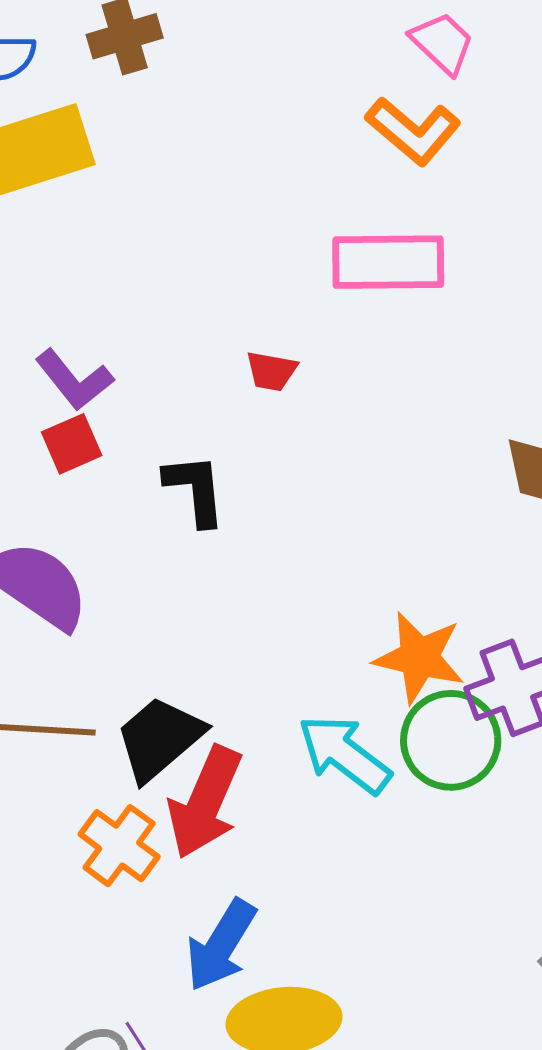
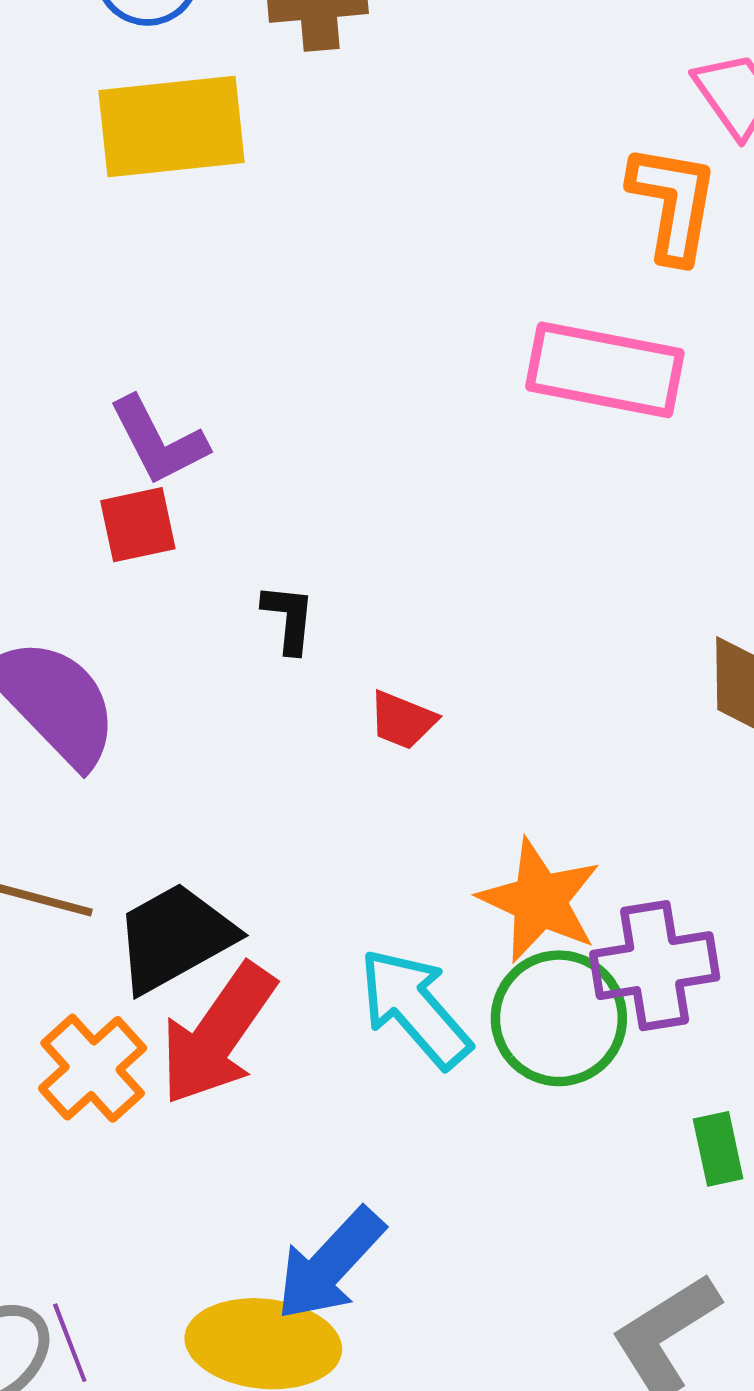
orange L-shape: (413, 131) -> (673, 203), turned -132
red trapezoid: (271, 371) -> (403, 720), moved
black L-shape: (195, 490) -> (289, 618), size x0.7
blue arrow: (221, 945) -> (330, 1264), moved

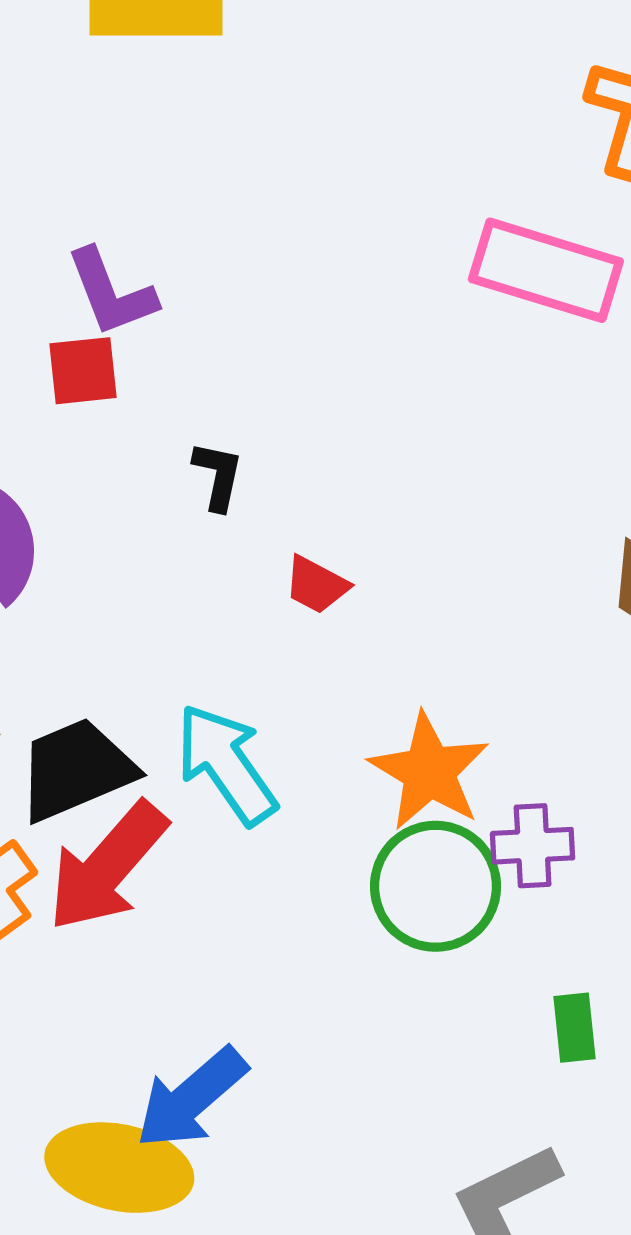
purple cross: (655, 966) -> (533, 846), size x0.7
cyan arrow: (415, 1008) -> (226, 764), moved

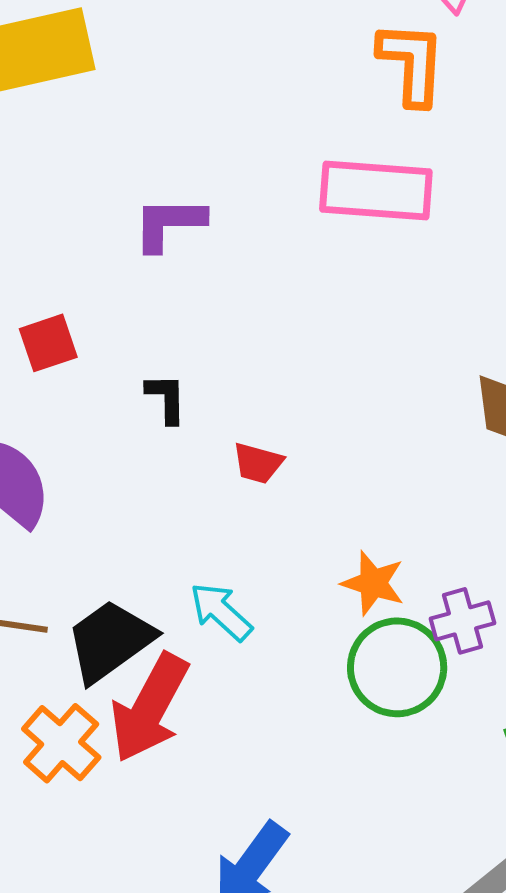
purple L-shape: (111, 293) -> (169, 224), moved, turned 124
cyan arrow: (226, 764) -> (221, 612), size x0.7
orange star: (429, 772) -> (373, 583), size x0.7

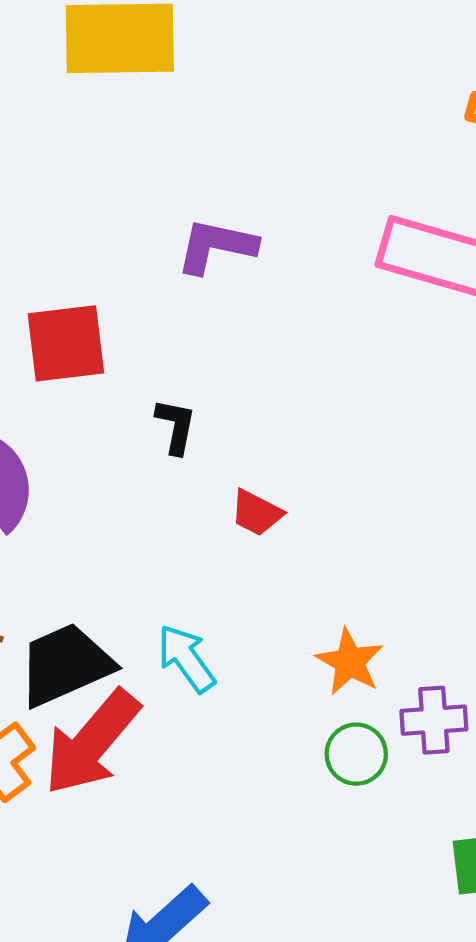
red square: (48, 343) -> (66, 343), size x1.4
green circle: (397, 667) -> (356, 754), size x0.6

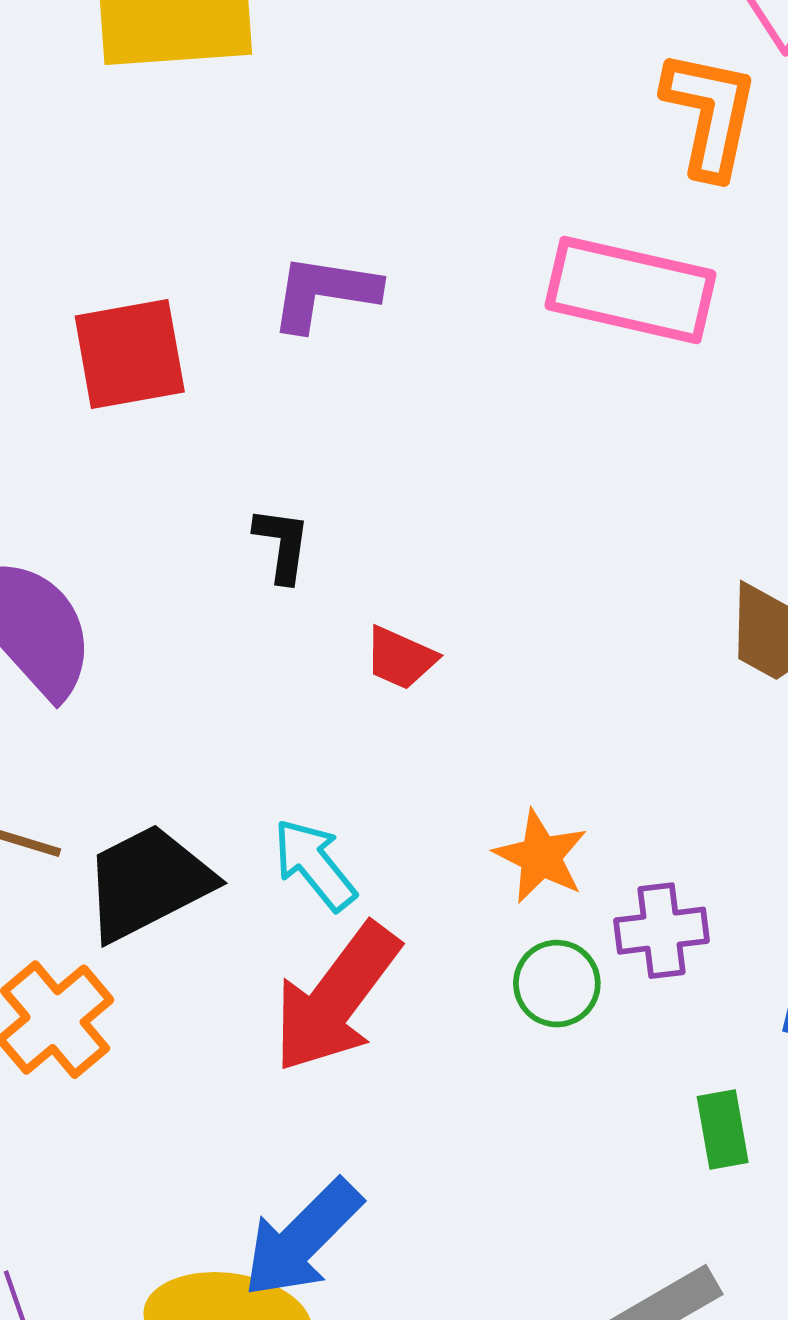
red square: (66, 343) -> (130, 354), moved
red arrow: (92, 742) -> (336, 998), moved

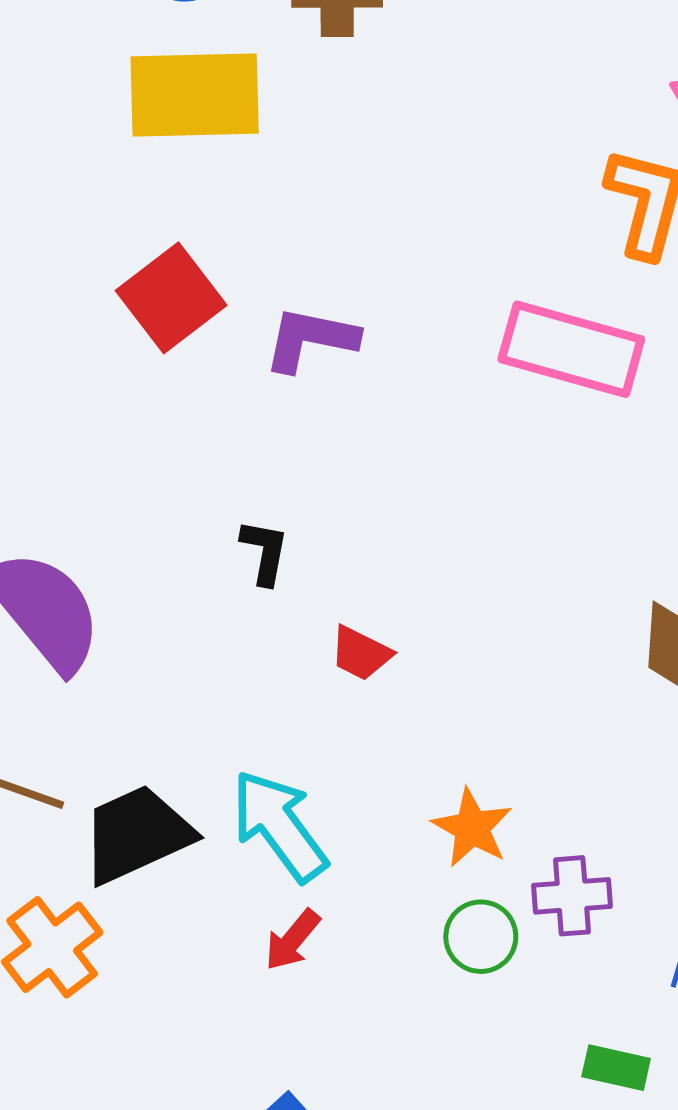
red square: (130, 354) -> (171, 298), moved, turned -30
cyan arrow: (315, 865) -> (279, 826), size x1.4
red arrow: (336, 998) -> (292, 940), size x0.5
green rectangle: (723, 1130) -> (616, 1068), turned -70

